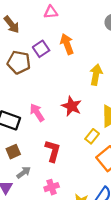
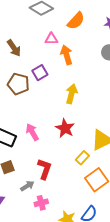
orange arrow: (67, 44) -> (66, 55), moved
yellow arrow: (96, 75) -> (72, 94), moved
gray arrow: (24, 173) -> (27, 186), moved

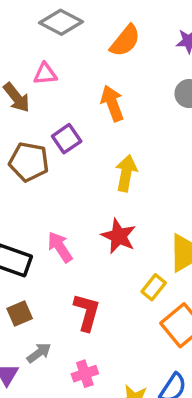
pink triangle: (51, 39) -> (45, 74), moved
gray arrow: (27, 186) -> (39, 353), moved

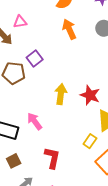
orange arrow: (112, 103) -> (69, 29), moved
yellow arrow: (126, 173) -> (61, 94), moved
red star: (119, 236) -> (90, 95), moved

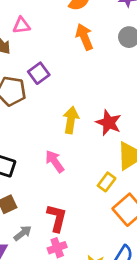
pink arrow: (35, 121) -> (55, 161), moved
red L-shape: (52, 158) -> (57, 218), moved

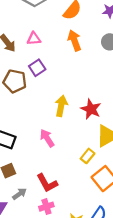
pink triangle: (21, 25) -> (34, 39), moved
red L-shape: (57, 218) -> (47, 183), turned 135

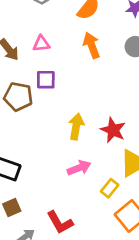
purple square: (37, 68) -> (46, 80), turned 35
pink arrow: (47, 138) -> (79, 168), moved, turned 102

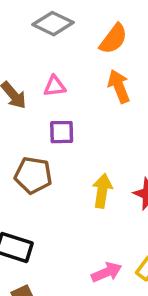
brown pentagon: (18, 97) -> (33, 175), moved
pink arrow: (79, 168) -> (107, 272), moved

